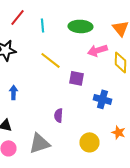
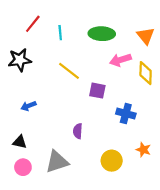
blue arrow: (13, 92) -> (28, 106), turned -112

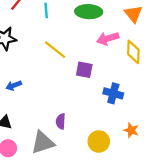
purple semicircle: (78, 131) -> (61, 121), moved

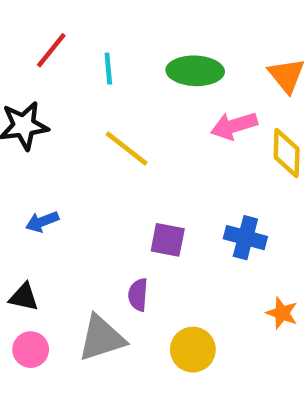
purple square: (84, 70) -> (168, 240), moved
yellow circle: (99, 141) -> (193, 350), moved

